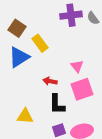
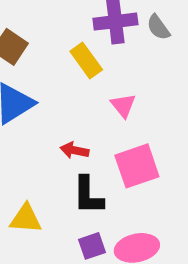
yellow rectangle: (40, 43) -> (86, 61), moved
pink triangle: (77, 66) -> (123, 105), moved

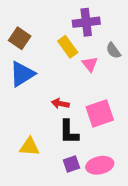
gray semicircle: (158, 27) -> (113, 51), moved
pink triangle: (123, 105) -> (90, 64), moved

